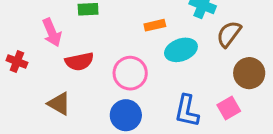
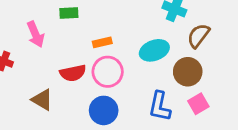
orange rectangle: (155, 25) -> (102, 42), moved
red semicircle: (79, 61) -> (73, 73), moved
brown circle: (249, 73) -> (188, 72), moved

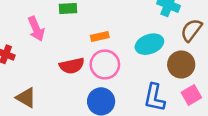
brown triangle: (42, 100) -> (26, 98), moved

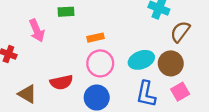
cyan ellipse: (149, 44) -> (141, 60), moved
red semicircle: (72, 66) -> (61, 82), moved

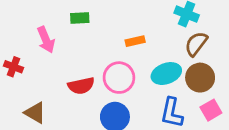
brown semicircle: (180, 32) -> (196, 44), moved
orange rectangle: (95, 38) -> (135, 41), moved
red semicircle: (61, 82) -> (81, 86), moved

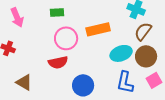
pink arrow: (46, 40) -> (17, 17), moved
orange rectangle: (135, 41) -> (98, 29), size x1.6
pink circle: (119, 78) -> (66, 38), moved

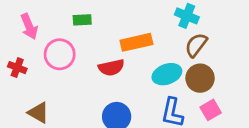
pink circle: (66, 38) -> (60, 54), moved
red semicircle: (58, 62) -> (111, 68), moved

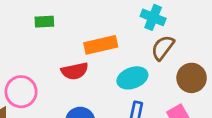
pink circle: (60, 54) -> (21, 92), moved
brown circle: (200, 78) -> (192, 78), moved

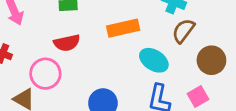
red semicircle: (75, 71) -> (67, 43), moved
cyan ellipse: (132, 78) -> (154, 60), turned 52

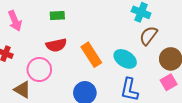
orange rectangle: (123, 28) -> (91, 55), moved, turned 70
pink square: (198, 96) -> (169, 82), moved

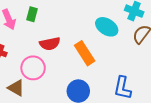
green rectangle: (57, 15) -> (32, 14), moved, turned -72
cyan ellipse: (125, 59) -> (107, 27), moved

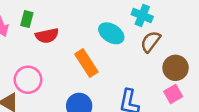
red semicircle: (50, 44) -> (47, 36), moved

